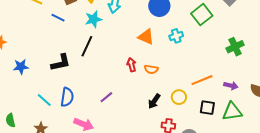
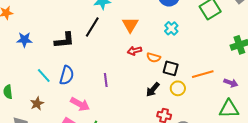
cyan cross: (176, 36) -> (171, 28), moved, turned -32
orange triangle: (146, 37) -> (130, 25), moved, turned 30
red arrow: (131, 65) -> (134, 51), turned -96
purple line: (106, 97) -> (106, 80), turned -64
black square: (207, 108) -> (171, 68), moved

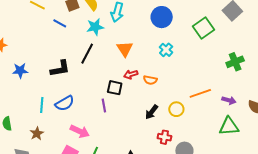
black square: (171, 68) -> (115, 88), moved
blue semicircle: (67, 75) -> (65, 103), turned 48
cyan line: (44, 76) -> (42, 105), turned 49

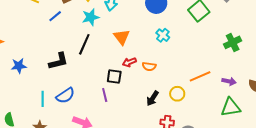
blue line: (60, 23) -> (55, 16), turned -64

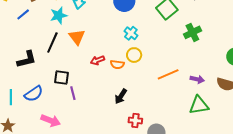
orange triangle: (122, 37) -> (77, 37), moved
green cross: (233, 42) -> (192, 32), moved
black square: (114, 76) -> (62, 78), moved
yellow circle: (177, 94) -> (134, 55), moved

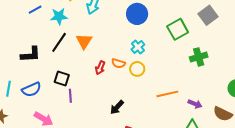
cyan star: (59, 15) -> (59, 16), moved
red arrow: (97, 60) -> (100, 68), turned -56
orange semicircle: (117, 65) -> (118, 63), moved

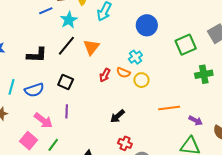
cyan star: (59, 16) -> (69, 20), turned -30
cyan cross: (138, 47) -> (135, 57), moved
purple line: (70, 96) -> (67, 111), moved

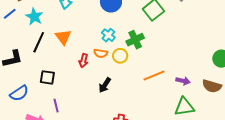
green cross: (204, 74) -> (135, 40), moved
black arrow: (117, 116) -> (105, 85), moved

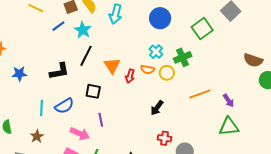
orange triangle: (63, 37) -> (112, 66), moved
purple arrow: (183, 81) -> (228, 101), turned 40
black arrow: (105, 85) -> (157, 108), moved
brown semicircle: (212, 86) -> (253, 60), moved

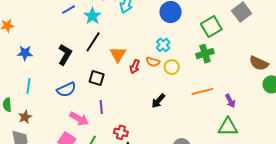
green cross: (183, 57) -> (205, 54), moved
black L-shape: (59, 71) -> (65, 55), turned -55
cyan line: (41, 108) -> (28, 86), moved
brown star: (37, 136) -> (25, 117), moved
red cross: (165, 138) -> (121, 132), moved

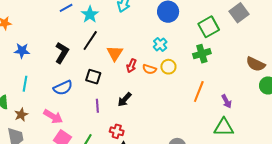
orange semicircle: (153, 62) -> (149, 69), moved
orange line: (202, 91) -> (199, 92), turned -55
black arrow: (158, 101) -> (125, 99), moved
pink arrow: (79, 119) -> (53, 117), moved

